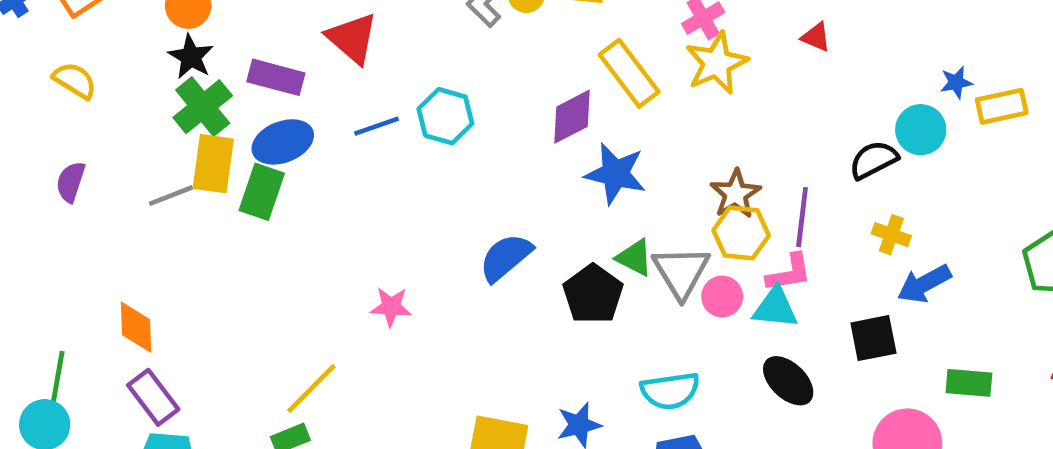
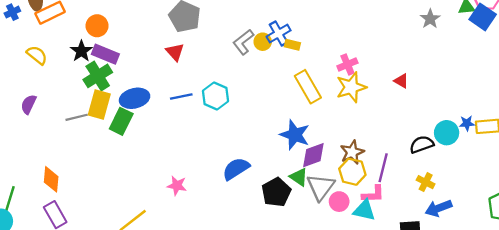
red triangle: (352, 38) -> (175, 52), size x0.7
black star: (191, 57) -> (81, 51), moved
purple rectangle: (276, 77) -> (105, 54), moved
blue star: (956, 82) -> (467, 123), moved
purple diamond: (572, 117) -> (313, 155), moved

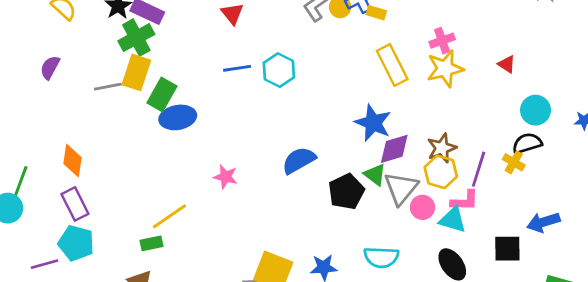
blue ellipse: (135, 98) -> (178, 117), moved
cyan circle: (447, 133) -> (536, 110), moved
yellow cross: (426, 182) -> (514, 162), moved

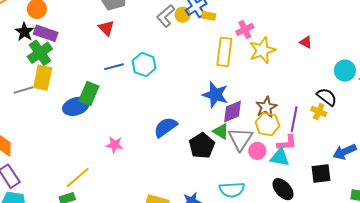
pink cross: (442, 41) -> (245, 29), moved
yellow rectangle: (392, 65) -> (224, 52), turned 40
green rectangle: (162, 94) -> (89, 93), moved
cyan circle: (536, 110) -> (345, 71), moved
black semicircle: (527, 143) -> (327, 97), turned 60

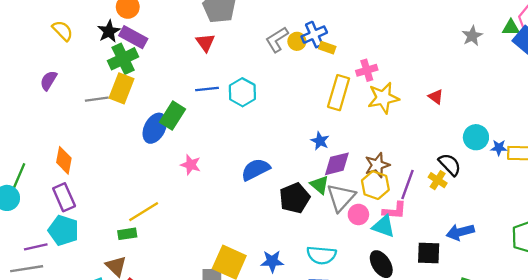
blue star: (215, 95) -> (320, 141), size x0.6
blue ellipse: (76, 106) -> (155, 128), turned -55
pink star: (115, 145) -> (191, 165), moved

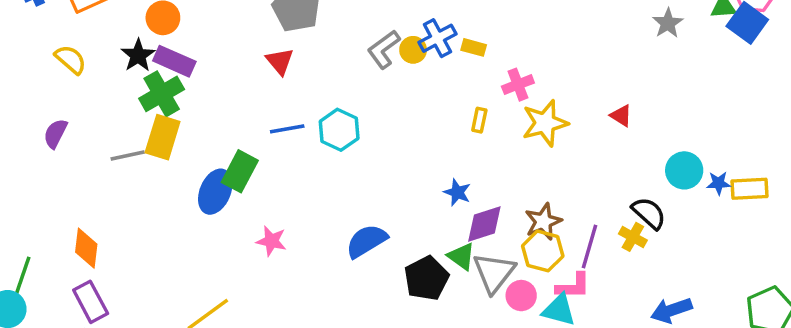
yellow rectangle: (327, 48) -> (474, 47), moved
yellow rectangle: (339, 93) -> (479, 120), size x0.5

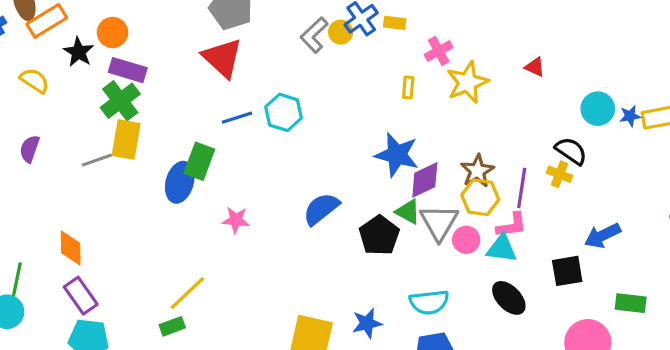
black star: (138, 55) -> (79, 52), moved
red triangle: (280, 61) -> (222, 58), size x1.6
blue star: (457, 192) -> (397, 155), size x1.8

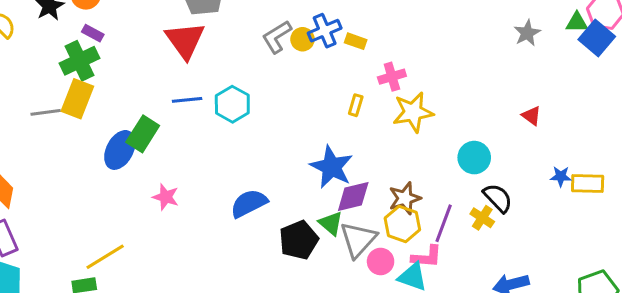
red triangle: (535, 67) -> (531, 116), moved
purple rectangle: (128, 70) -> (93, 33), size x0.6
cyan circle: (598, 109) -> (474, 158), moved

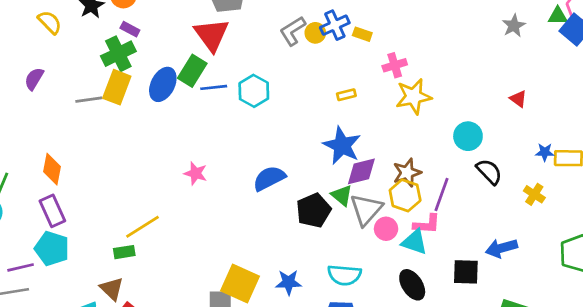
yellow rectangle: (356, 105) -> (346, 95), moved, turned 60
green rectangle: (143, 134) -> (192, 71), moved
blue ellipse: (120, 150) -> (163, 84), moved
yellow cross: (482, 218) -> (534, 194), moved

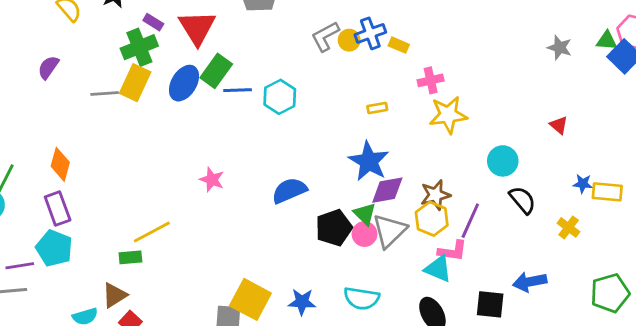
gray star: (514, 26) -> (560, 48), turned -30
red triangle: (212, 35) -> (197, 28), moved
pink circle: (386, 229) -> (365, 234), moved
brown triangle: (112, 289) -> (114, 295), turned 40

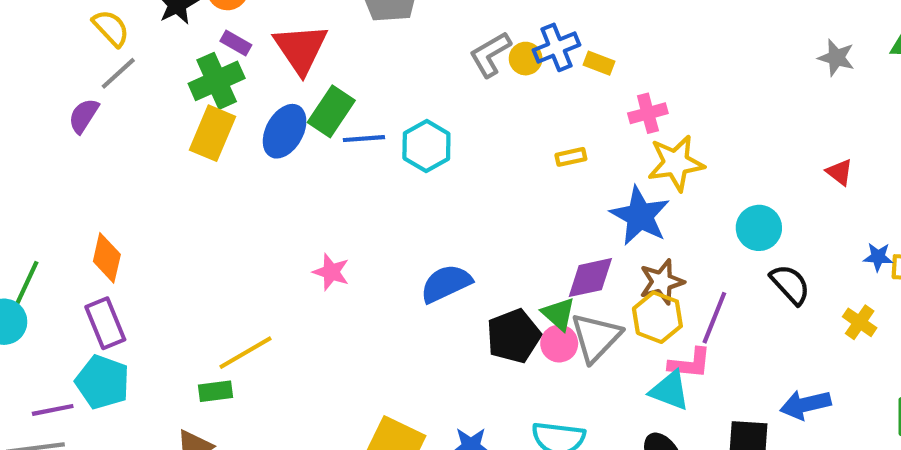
gray line: (105, 94) -> (118, 73), moved, turned -36
blue star: (369, 161) -> (640, 216), moved

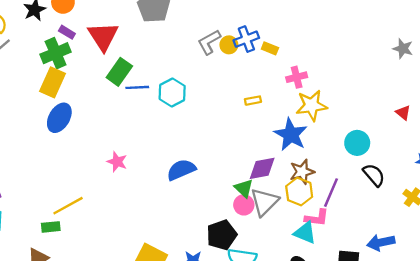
blue ellipse: (285, 131) -> (59, 118), moved
black pentagon: (514, 336) -> (222, 235), moved

